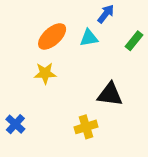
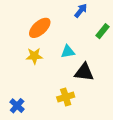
cyan triangle: (89, 38) -> (68, 52), moved
blue cross: (15, 124) -> (17, 106), moved

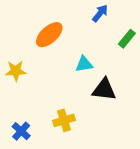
yellow star: (34, 56) -> (16, 71), moved
yellow cross: (66, 97) -> (64, 120), moved

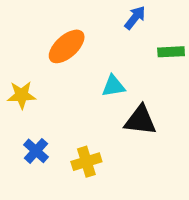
green rectangle: (127, 39) -> (171, 52), turned 48
blue cross: (21, 131) -> (36, 151), moved

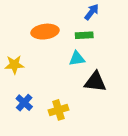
orange ellipse: (67, 46) -> (45, 32), turned 35
green rectangle: (171, 52) -> (84, 35), moved

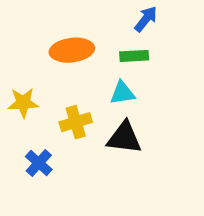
black triangle: (95, 82) -> (124, 138), moved
yellow cross: (58, 110) -> (76, 122), moved

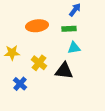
cyan triangle: (122, 93) -> (74, 48), moved
yellow cross: (76, 122) -> (39, 63), turned -35

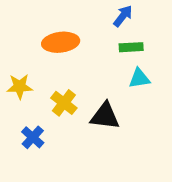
green rectangle: (69, 29) -> (131, 47), moved
cyan triangle: (74, 48) -> (139, 78), moved

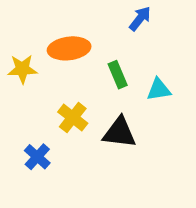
green rectangle: (131, 47) -> (118, 75), moved, turned 70
yellow star: (20, 87) -> (22, 69), moved

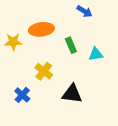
blue arrow: (140, 19) -> (84, 11), turned 84
black triangle: (119, 133) -> (72, 94), moved

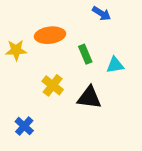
black triangle: (72, 94) -> (89, 98), moved
blue cross: (22, 95) -> (24, 126), moved

